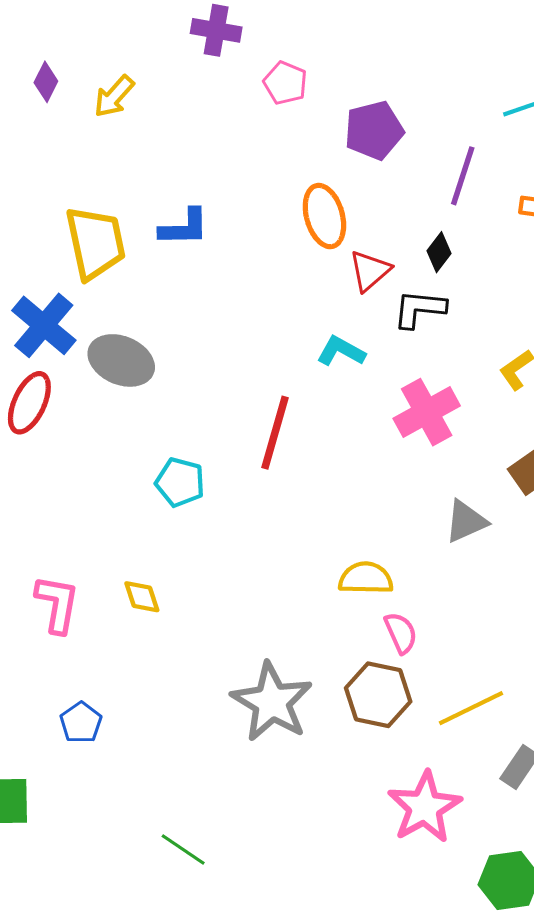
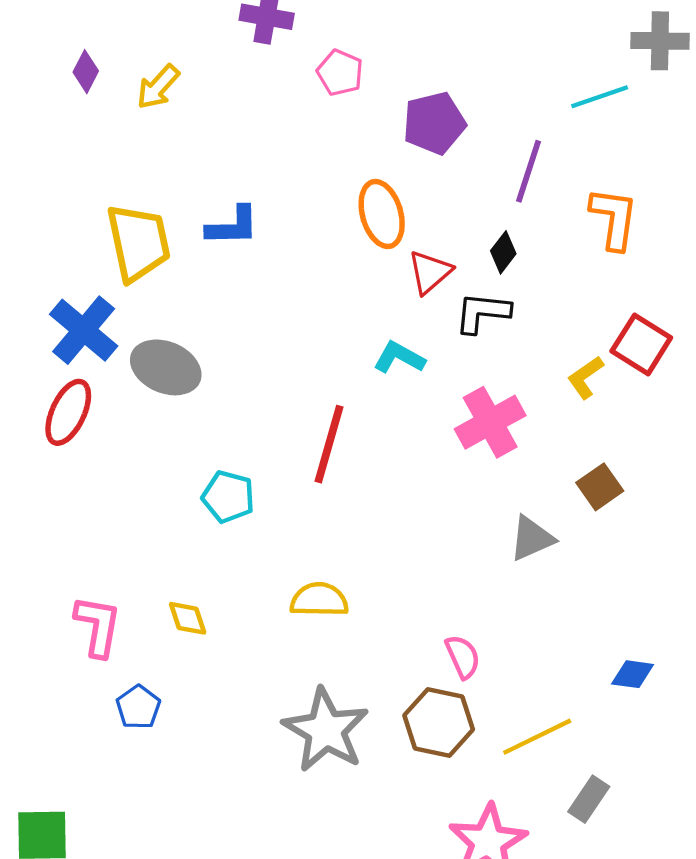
yellow semicircle: (366, 578) -> (319, 600), moved
blue pentagon: (81, 723) -> (138, 707), moved

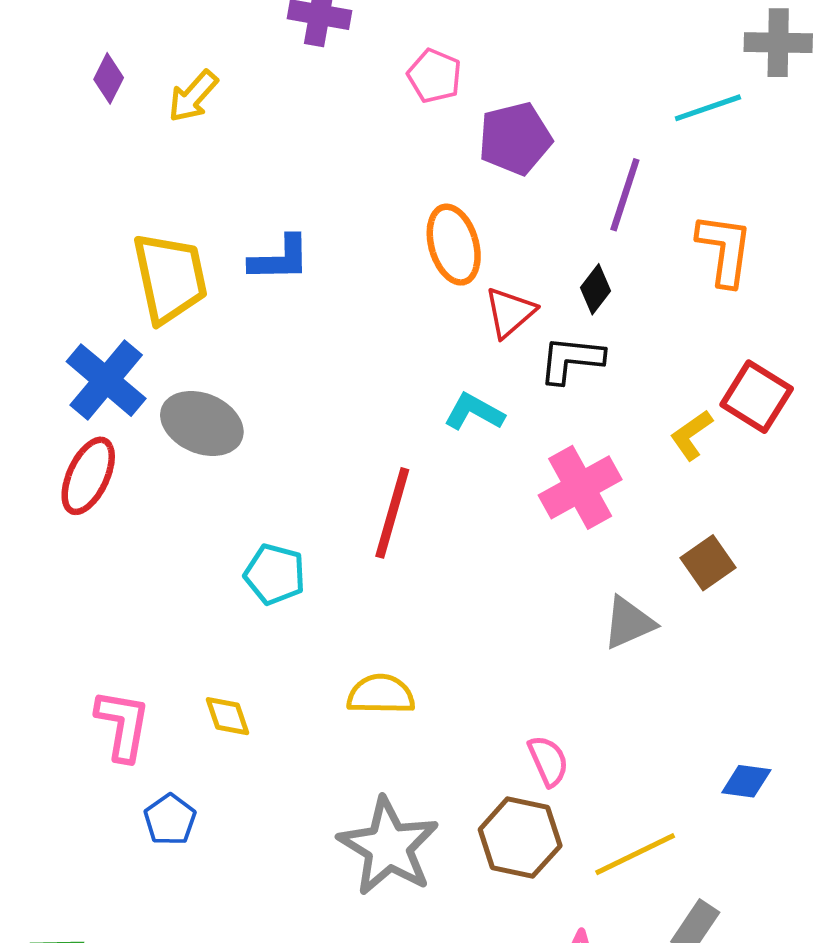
pink pentagon: (340, 73) -> (434, 76), moved

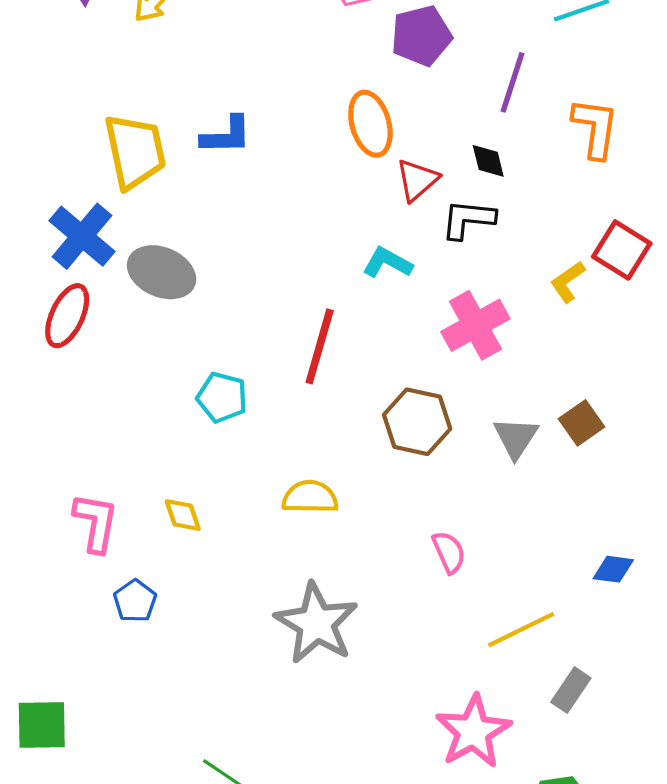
black diamond: (596, 289) -> (488, 161), turned -51
brown square: (708, 563) -> (581, 423), moved
gray triangle: (629, 623) -> (516, 438), turned -33
brown hexagon: (520, 838) -> (417, 422), moved

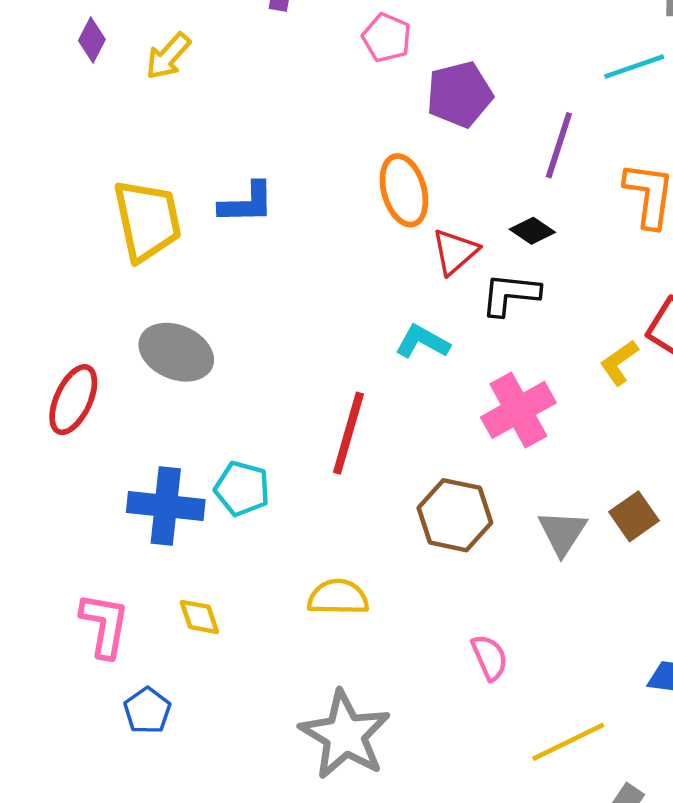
black diamond: (488, 161) -> (532, 231), turned -42
blue cross: (82, 236) -> (166, 506), moved, turned -34

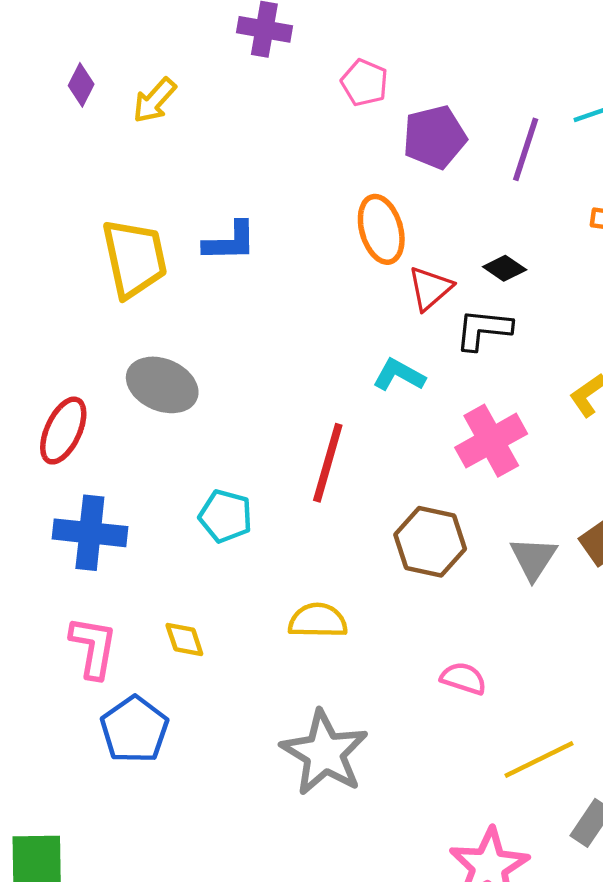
purple line: (559, 145) -> (526, 149), moved
blue cross: (166, 506) -> (90, 533), moved
pink semicircle: (490, 657) -> (463, 678), turned -48
blue pentagon: (147, 711) -> (134, 730), size x1.5

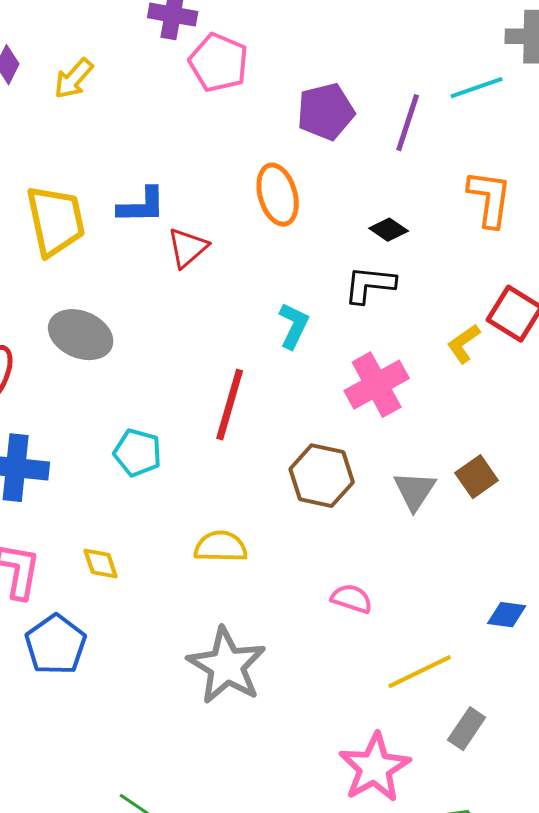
pink pentagon: (364, 83) -> (219, 63), moved, size x1.4
red triangle: (430, 288) -> (188, 248), moved
cyan L-shape: (399, 375) -> (294, 326), turned 87

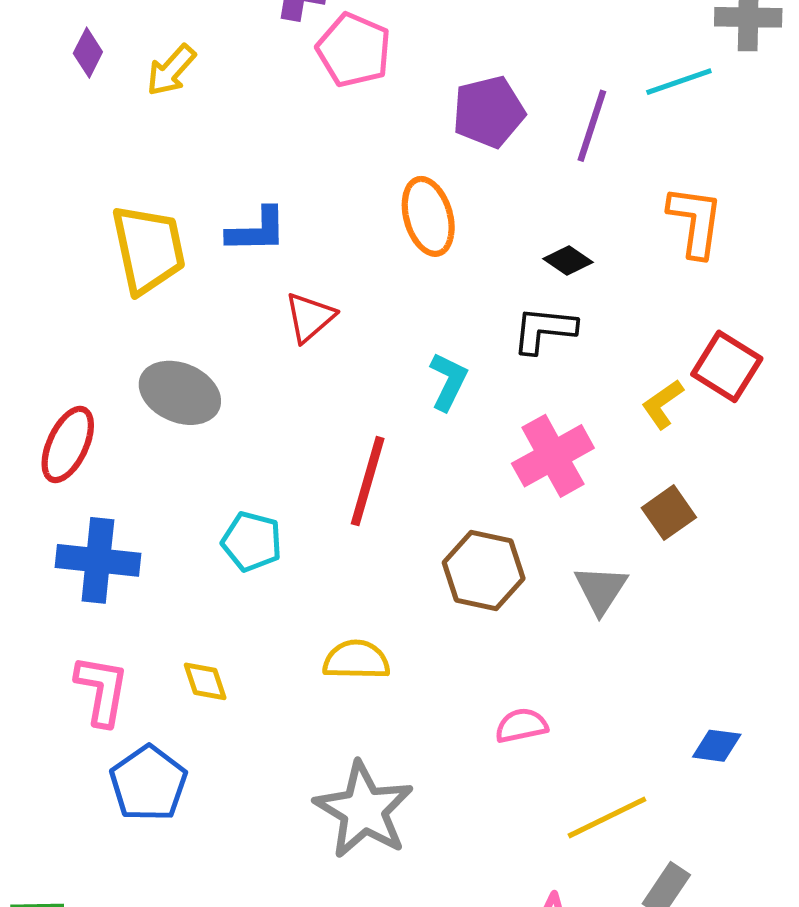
red triangle: (188, 248) -> (310, 317), moved
brown square: (477, 477) -> (669, 513), moved
pink semicircle: (352, 599) -> (521, 725), turned -30

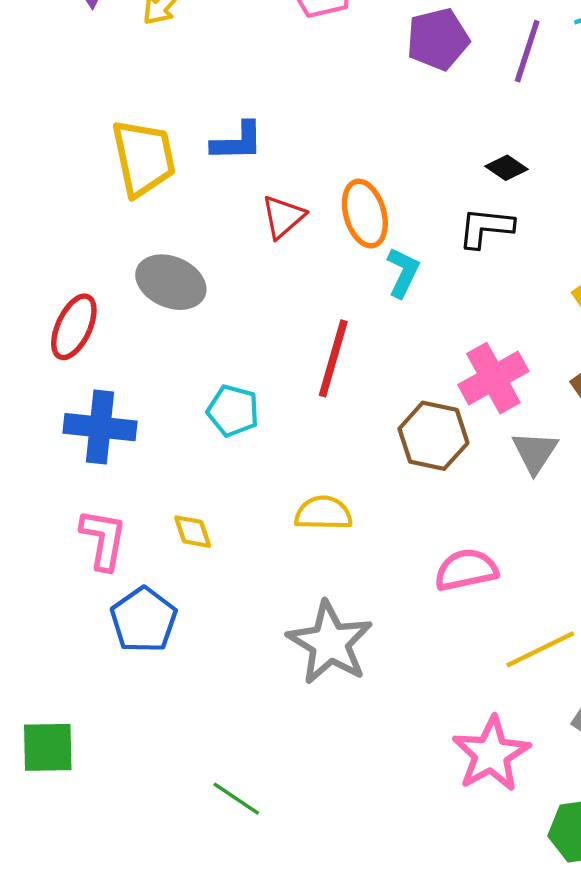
orange ellipse: (428, 216) -> (365, 213), moved
pink cross: (553, 456) -> (493, 378), moved
pink semicircle: (521, 725) -> (466, 570), size x1.4

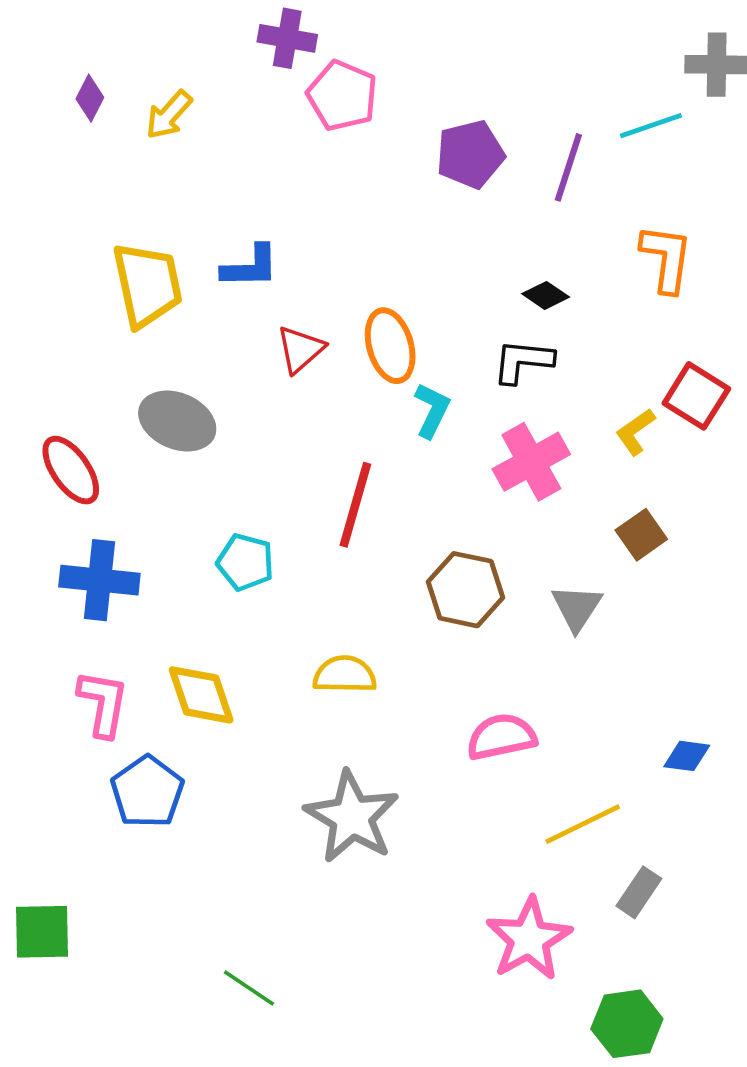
red ellipse: (74, 327) -> (71, 470), turned -60
pink cross: (493, 378) -> (531, 462), moved
yellow diamond: (193, 532) -> (201, 695), size x1.6

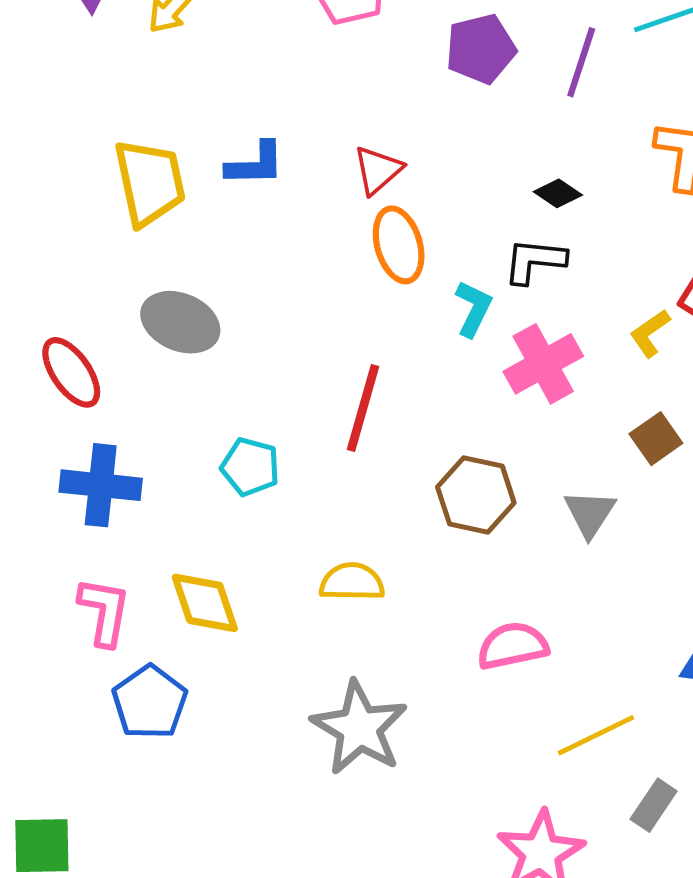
red triangle: (300, 349) -> (378, 170), moved
cyan L-shape: (432, 410) -> (473, 309), moved

